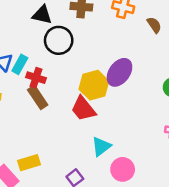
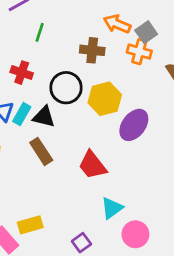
black triangle: (42, 15) -> (44, 117), moved
red cross: (36, 78) -> (22, 73), moved
yellow hexagon: (94, 85) -> (105, 99), moved

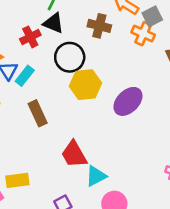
red cross: (22, 73) -> (30, 37), turned 36
yellow hexagon: (105, 99) -> (85, 85), moved
black triangle: (44, 117) -> (53, 23), moved
red trapezoid: (92, 165) -> (74, 154), moved

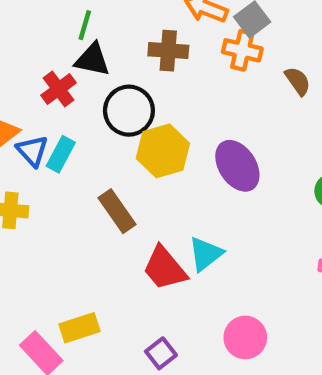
purple ellipse: (128, 101) -> (237, 166), turned -68
brown rectangle: (38, 113) -> (117, 211), moved
cyan triangle: (96, 176) -> (205, 254), moved

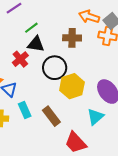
green line: (85, 25) -> (31, 28), turned 40
cyan rectangle: (61, 154) -> (25, 110), moved, turned -49
cyan triangle: (205, 254) -> (95, 117), moved

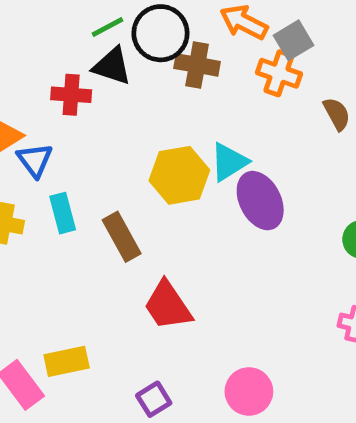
red cross: (20, 59) -> (71, 95), turned 35
black circle: (55, 68) -> (160, 33), moved
cyan triangle: (95, 117) -> (229, 162), moved

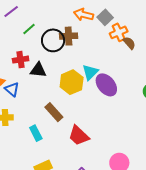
black circle: (160, 33) -> (53, 40), moved
black triangle: (112, 66) -> (38, 70), moved
orange cross: (279, 73) -> (119, 32), moved, turned -30
cyan rectangle: (63, 213) -> (36, 133), moved

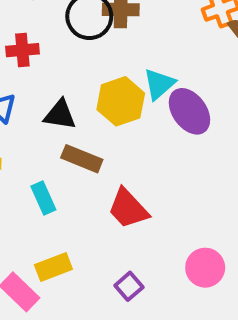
black triangle: (38, 70) -> (60, 115), moved
brown rectangle: (54, 112) -> (82, 159), turned -30

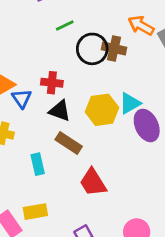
red cross: (22, 50) -> (52, 83), moved

